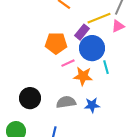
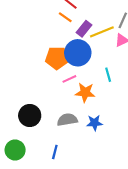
purple rectangle: (82, 32) -> (84, 29), moved
blue circle: (92, 48) -> (78, 53), moved
cyan line: (106, 67) -> (108, 75), moved

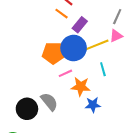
yellow line: (102, 32) -> (97, 45), moved
gray semicircle: (67, 120) -> (49, 102), moved, turned 60
blue star: (94, 123) -> (93, 105), moved

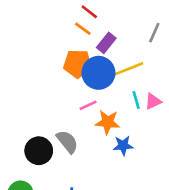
pink triangle: (116, 36) -> (153, 101), moved
orange pentagon: (53, 53) -> (78, 64), moved

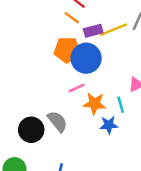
purple rectangle: (106, 43) -> (93, 31), turned 36
yellow line: (128, 69) -> (114, 30), moved
cyan line: (136, 100) -> (121, 105), moved

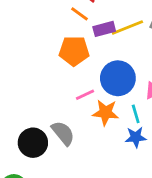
blue circle: (86, 58) -> (118, 78), moved
blue star: (109, 125) -> (136, 137), moved

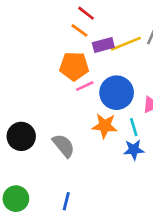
pink line: (85, 95) -> (85, 86), moved
black circle: (33, 143) -> (21, 136), moved

